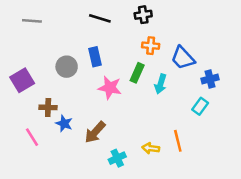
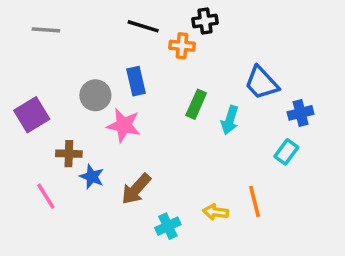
orange cross: (151, 46) -> (182, 46), moved
pink star: (110, 88) -> (124, 125), moved

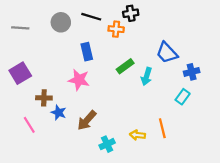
gray line: (46, 30) -> (20, 28), moved
gray circle: (95, 95) -> (61, 22), moved
green rectangle: (196, 104) -> (125, 66), turned 30

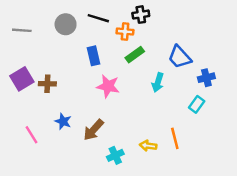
green rectangle: (125, 66) -> (135, 55), moved
pink star: (79, 80) -> (108, 86), moved
brown cross: (44, 98) -> (47, 84), moved

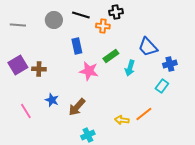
green rectangle: (135, 55) -> (111, 56), moved
orange line: (175, 138) -> (144, 114), turned 66
cyan cross: (115, 155) -> (88, 135), moved

